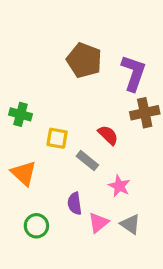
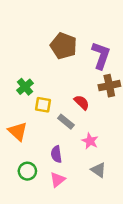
green cross: (20, 114) -> (25, 87), moved, turned 35
pink triangle: (99, 223) -> (57, 180), moved

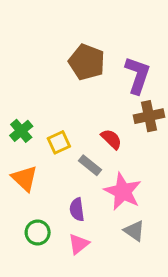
green cross: (25, 87) -> (21, 131), moved
yellow square: (43, 105) -> (59, 142), turned -35
pink star: (90, 141) -> (123, 192), size x1.6

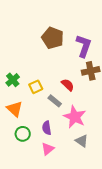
green circle: (38, 232) -> (23, 134), moved

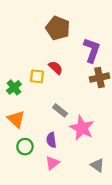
brown pentagon: (53, 38) -> (58, 28), moved
red semicircle: (68, 85) -> (56, 68), moved
yellow square: (36, 87) -> (37, 76), moved, turned 32
gray triangle: (82, 141) -> (97, 165), moved

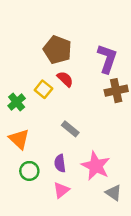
brown pentagon: (58, 28) -> (57, 50), moved
yellow square: (37, 76) -> (43, 89), turned 32
pink star: (82, 128) -> (96, 166), moved

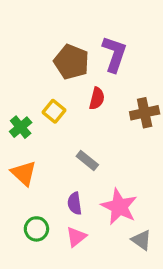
purple L-shape: (107, 59) -> (114, 54), moved
red semicircle: (65, 79) -> (97, 98), moved, turned 60
green circle: (29, 171) -> (36, 229), moved

